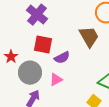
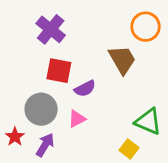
red star: (11, 57) -> (15, 137), moved

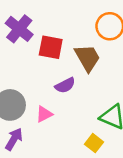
red square: (59, 71) -> (51, 47), moved
purple semicircle: (85, 89) -> (65, 85), moved

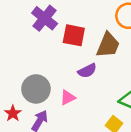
brown trapezoid: (87, 58) -> (108, 45), turned 52

